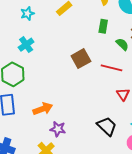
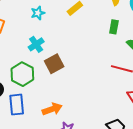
brown square: (81, 59) -> (54, 64), moved

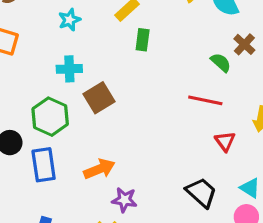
green rectangle: (114, 27) -> (143, 40), moved
cyan cross: (36, 44) -> (69, 69), turned 35

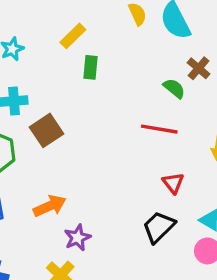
red triangle: (225, 141) -> (173, 183), moved
black trapezoid: (201, 193) -> (159, 227), turned -84
purple star: (124, 200) -> (77, 238), turned -30

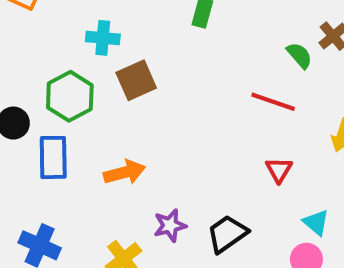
black trapezoid: (159, 227) -> (227, 234), moved
purple star: (77, 238) -> (170, 225), moved

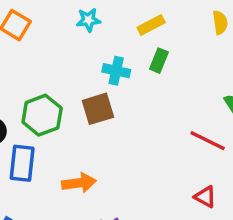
cyan cross: (103, 38) -> (116, 71), moved
red triangle: (279, 170) -> (205, 197), turned -40

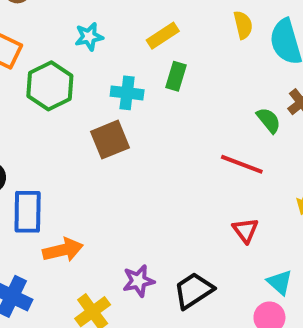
green hexagon: (42, 115) -> (50, 86), moved
orange arrow: (79, 183) -> (63, 250), moved
red triangle: (205, 197) -> (245, 230), turned 30

